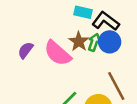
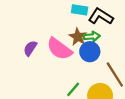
green arrow: (94, 42) -> (92, 36), turned 70
blue circle: (110, 42) -> (90, 52), moved

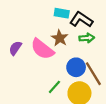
green arrow: (92, 36) -> (87, 38), moved
blue circle: (90, 52) -> (76, 67), moved

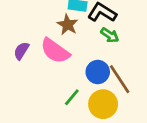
brown star: (60, 38) -> (68, 25), moved
green arrow: (87, 38) -> (110, 35), turned 40

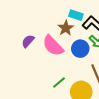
blue circle: (98, 72) -> (80, 49), moved

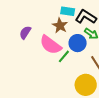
purple semicircle: (28, 41) -> (25, 33), moved
green line: (59, 83) -> (64, 56), moved

